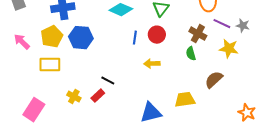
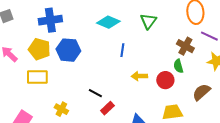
red circle: (157, 35) -> (165, 80), moved
yellow pentagon: (52, 37) -> (39, 49), turned -30
red rectangle: (98, 96) -> (107, 108), moved

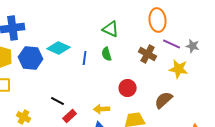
green triangle: (148, 21) -> (111, 29), turned -42
cyan diamond: (108, 22) -> (59, 48), moved
green semicircle: (178, 66) -> (107, 54), moved
yellow arrow: (139, 76) -> (102, 109), moved

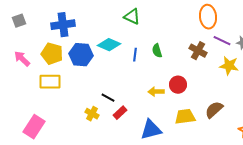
green triangle: (111, 29) -> (132, 17), moved
brown semicircle: (164, 100) -> (214, 110), moved
yellow arrow: (102, 109) -> (156, 92), moved
yellow cross: (24, 117) -> (92, 114), moved

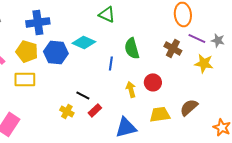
green semicircle: (157, 51) -> (132, 48), size x1.5
blue line: (135, 55) -> (111, 63), moved
yellow arrow: (156, 92) -> (131, 89), turned 77

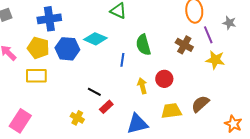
purple line: (197, 38) -> (208, 35), turned 42
gray star: (218, 40) -> (229, 23), moved
yellow cross: (67, 111) -> (77, 118), moved

